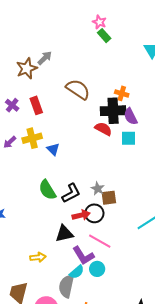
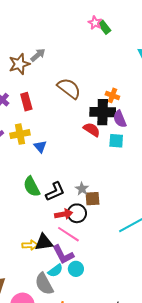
green rectangle: (104, 36) -> (104, 27), moved
black triangle: (64, 234) -> (44, 242), moved
pink line: (100, 241) -> (68, 234), moved
yellow arrow: (38, 257) -> (30, 245), moved
gray semicircle: (66, 286) -> (44, 284), turned -45

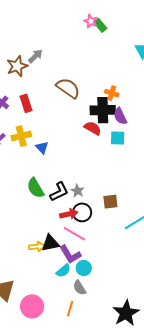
gray star: (82, 189) -> (77, 191), moved
brown square: (92, 199) -> (110, 202), moved
gray semicircle: (44, 284) -> (80, 288), moved, size x0.7

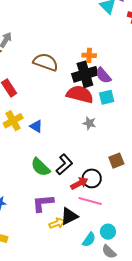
red semicircle: (93, 128) -> (80, 94), size x1.5
gray star: (77, 191) -> (89, 123), moved
purple L-shape: (70, 254) -> (43, 203), moved, turned 130

